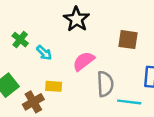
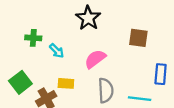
green cross: (20, 40) -> (33, 38), turned -35
gray semicircle: (105, 84) -> (106, 90), moved

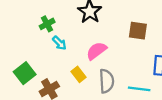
green cross: (33, 38) -> (47, 24), moved, turned -32
yellow rectangle: (66, 83) -> (78, 74), moved, turned 48

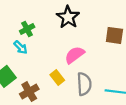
cyan arrow: (59, 43) -> (21, 47), moved

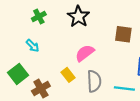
green cross: (27, 29) -> (39, 17), moved

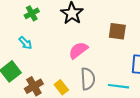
yellow rectangle: (68, 75) -> (61, 87), moved

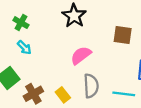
green cross: (32, 13) -> (21, 23), moved, turned -32

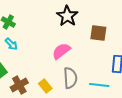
black star: (74, 16) -> (67, 16), moved

